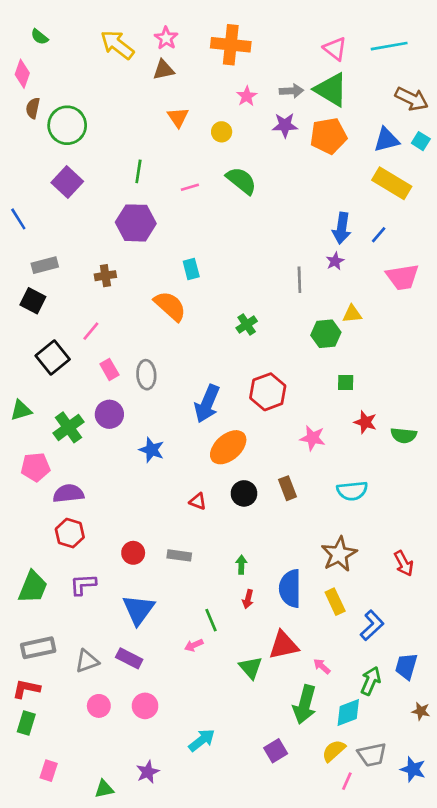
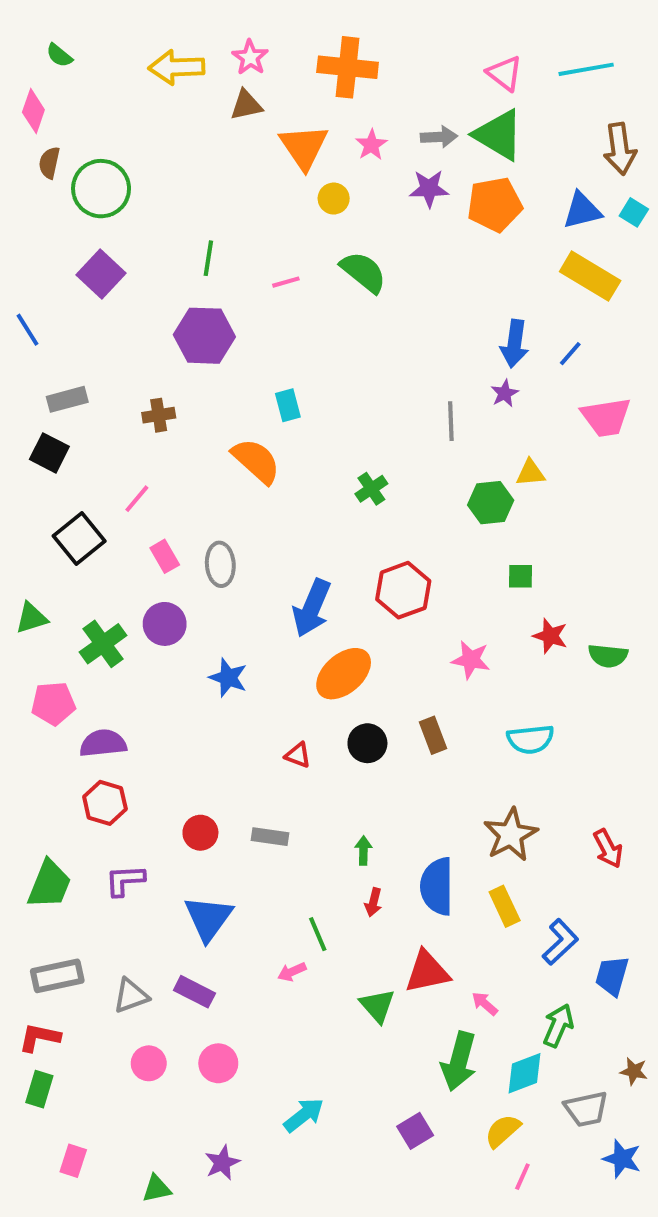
yellow arrow: (117, 45) -> (177, 67), turned -40
brown arrow: (412, 99) -> (620, 149), turned 56
orange triangle: (178, 117) -> (304, 147), moved, size x1.5
blue trapezoid: (406, 666) -> (612, 976), moved
gray trapezoid: (372, 755) -> (586, 1109), moved

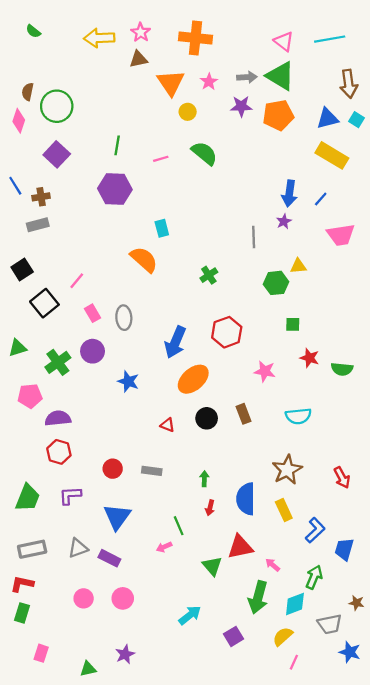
pink diamond: (33, 111) -> (19, 121), moved
brown cross: (159, 415) -> (41, 197), moved
black square: (49, 453) -> (22, 270), moved, turned 30
gray triangle: (131, 996) -> (78, 548), moved
cyan arrow: (304, 1115) -> (190, 615), moved

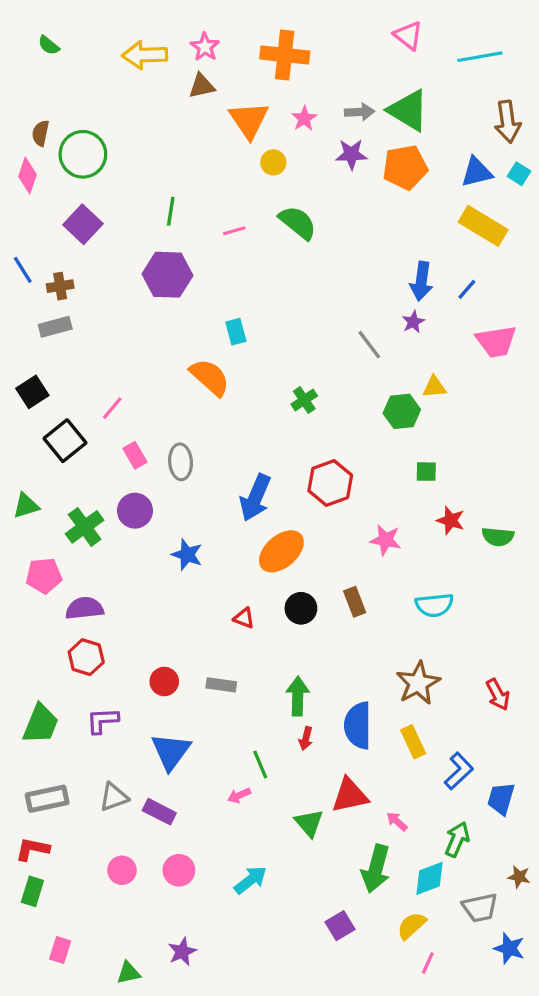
pink triangle: (284, 41) -> (408, 36), moved
gray line: (254, 237) -> (369, 345), turned -35
green arrow: (204, 479) -> (298, 696), size x1.6
cyan arrow: (190, 615) -> (250, 880), moved

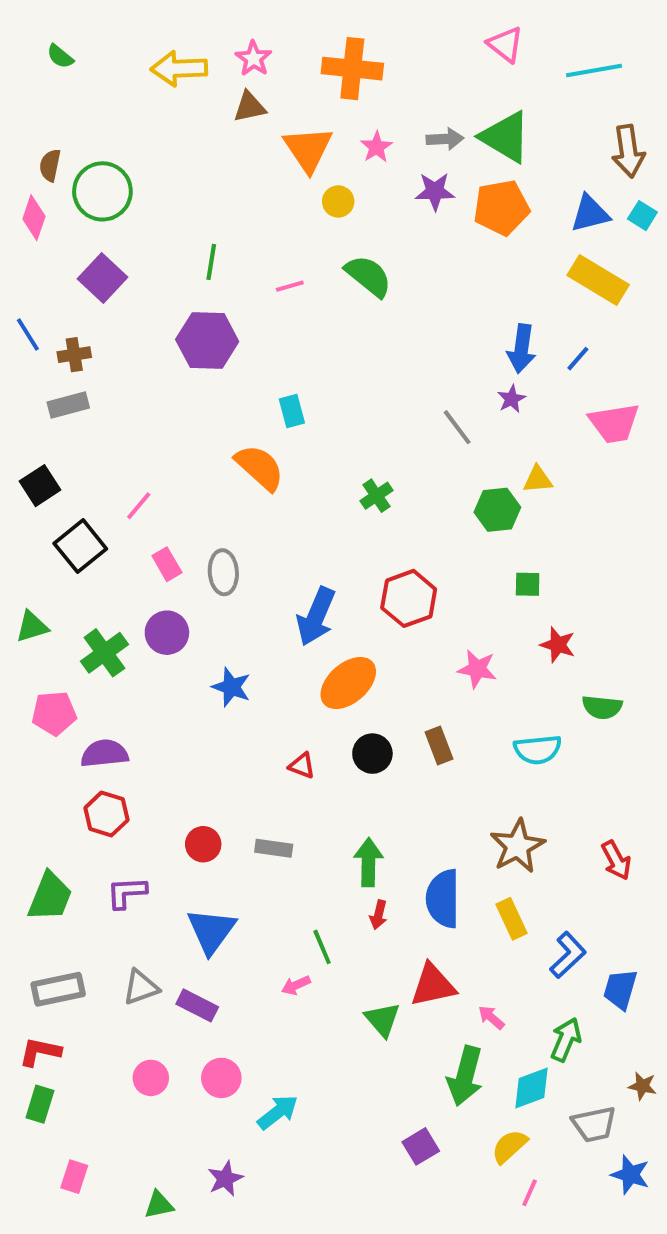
green semicircle: (498, 537) -> (602, 707), moved
cyan arrow: (250, 880) -> (278, 1112), moved

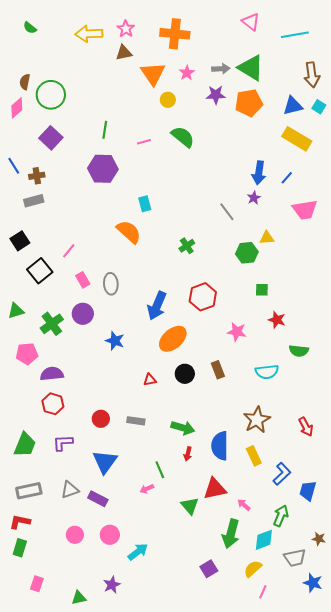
pink diamond: (34, 218) -> (17, 108), turned 30
red triangle: (302, 766) -> (150, 380), turned -32
green arrow: (368, 862) -> (183, 428), turned 105

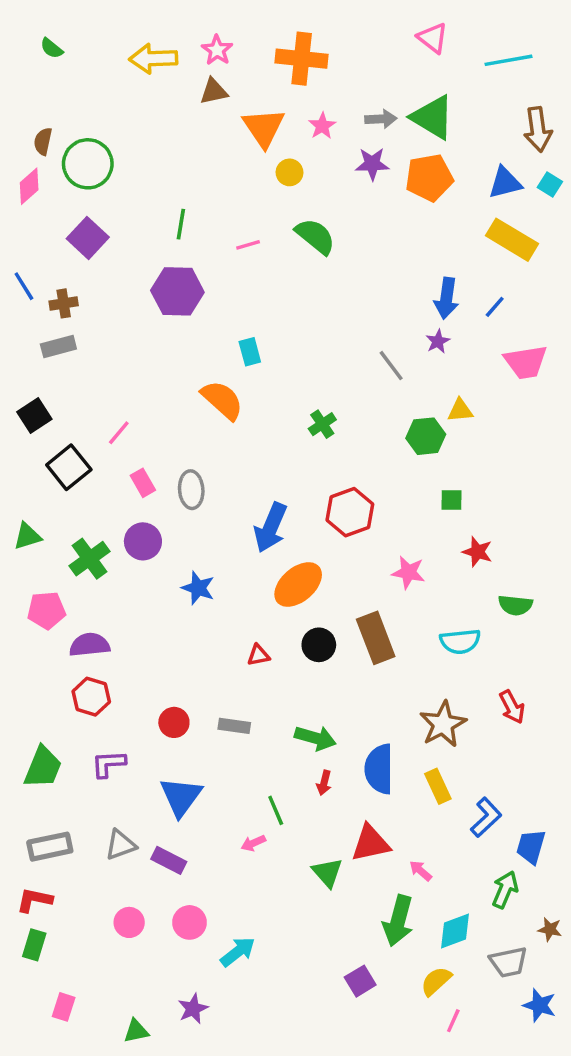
brown rectangle: (218, 370) -> (376, 638), size x1.6
red arrow: (306, 427) -> (512, 707), moved
green arrow: (281, 516) -> (505, 890), moved

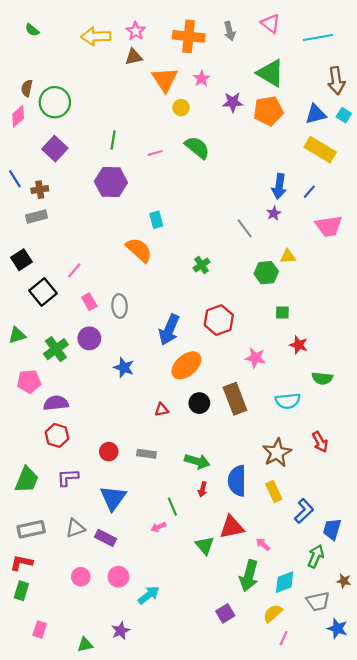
gray arrow: (381, 119) -> (230, 31), moved, turned 78

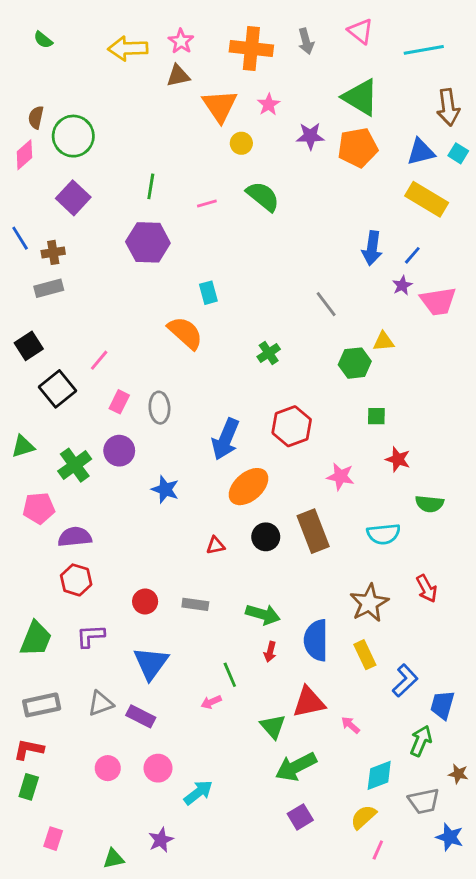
purple star: (274, 213) -> (402, 285), moved
pink rectangle: (89, 302) -> (119, 402), turned 56
green arrow: (249, 576) -> (296, 767), moved, turned 48

